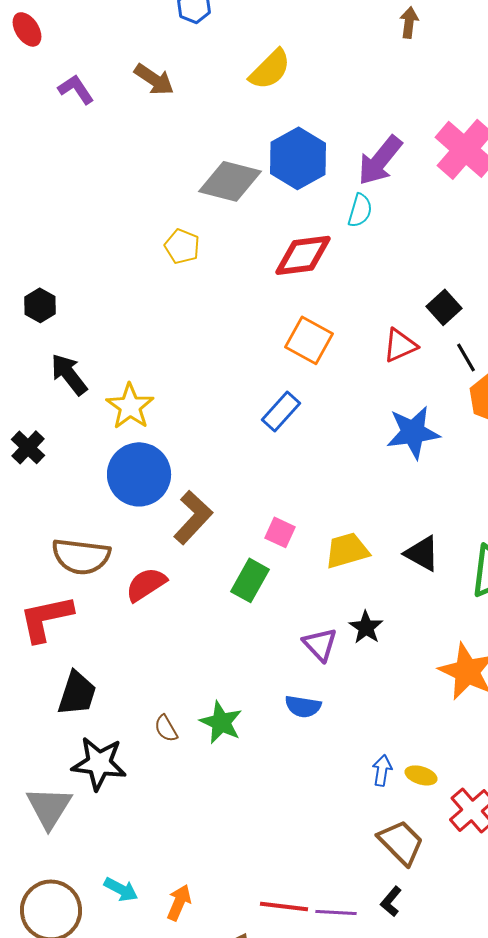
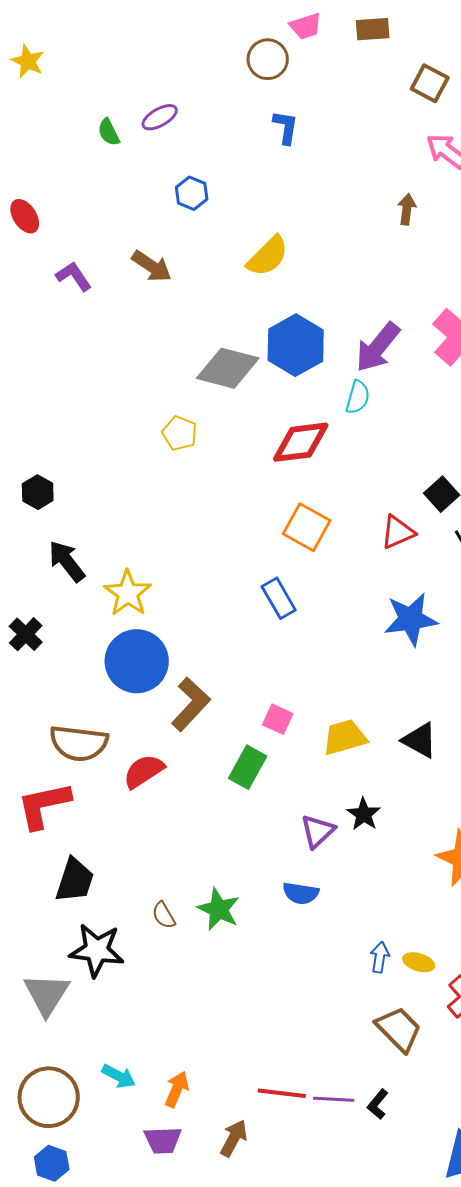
blue rectangle: (281, 411) -> (279, 598), turned -72
purple triangle: (320, 644) -> (318, 831), turned 30
black L-shape: (391, 901) -> (378, 1104), moved

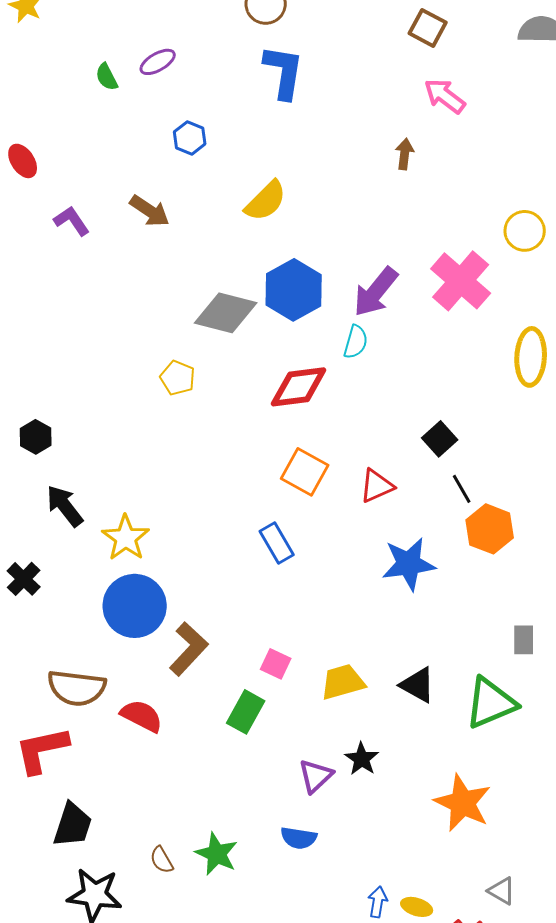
blue L-shape: (286, 127) -> (284, 72), size x1.6
red triangle: (398, 532) -> (377, 486), moved
red semicircle: (144, 771) -> (142, 716), turned 60

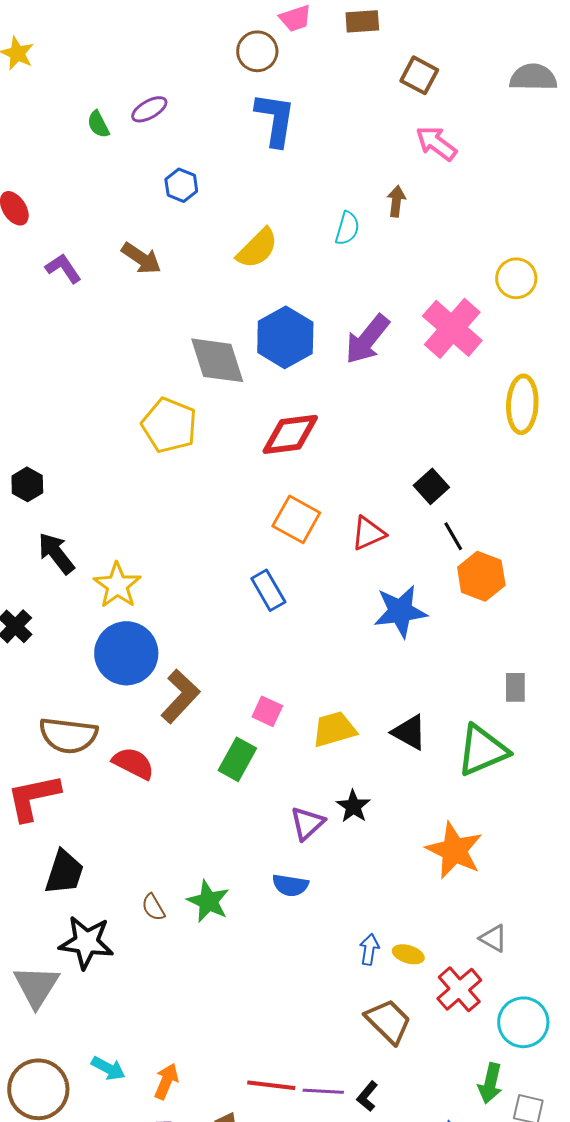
gray diamond: (226, 313) -> (217, 360), turned 58
cyan semicircle: (356, 342) -> (347, 228), moved
yellow pentagon: (178, 378) -> (169, 425), size x1.6

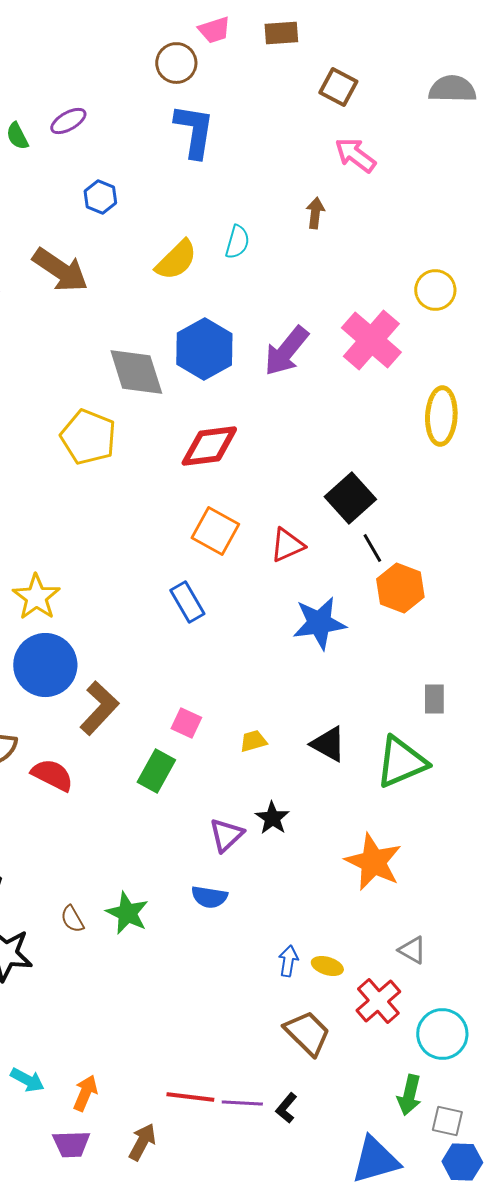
cyan semicircle: (347, 228) -> (237, 242), moved
brown arrow: (141, 258) -> (60, 270), size x1.4
black square: (431, 486) -> (350, 498), size x1.4
yellow trapezoid: (334, 729) -> (253, 741), size x0.6

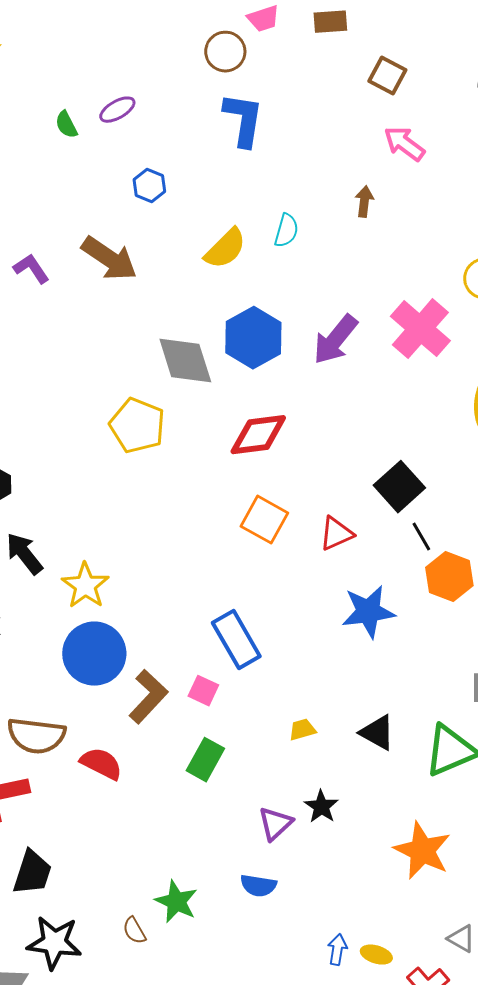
blue rectangle: (187, 602) -> (236, 640), moved, size x1.4
pink square: (186, 723) -> (203, 691), moved
brown semicircle: (72, 919) -> (134, 931), moved

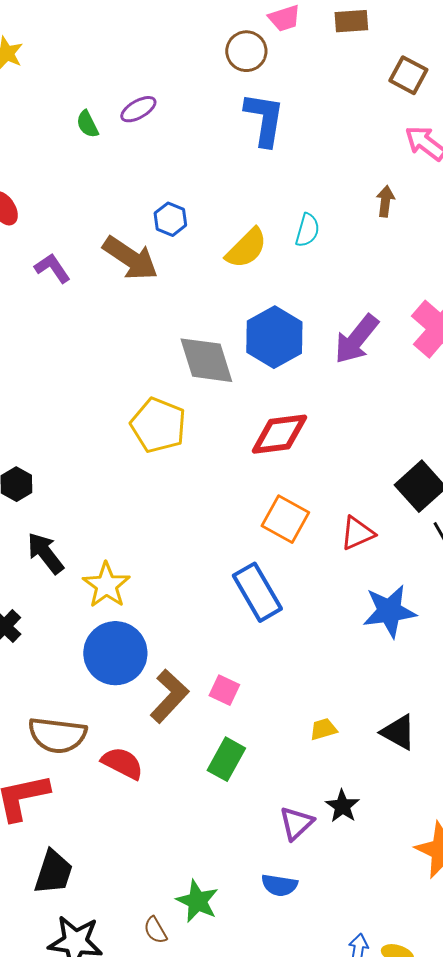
blue hexagon: (149, 186) -> (170, 219), moved
blue rectangle: (236, 640) -> (257, 592), moved

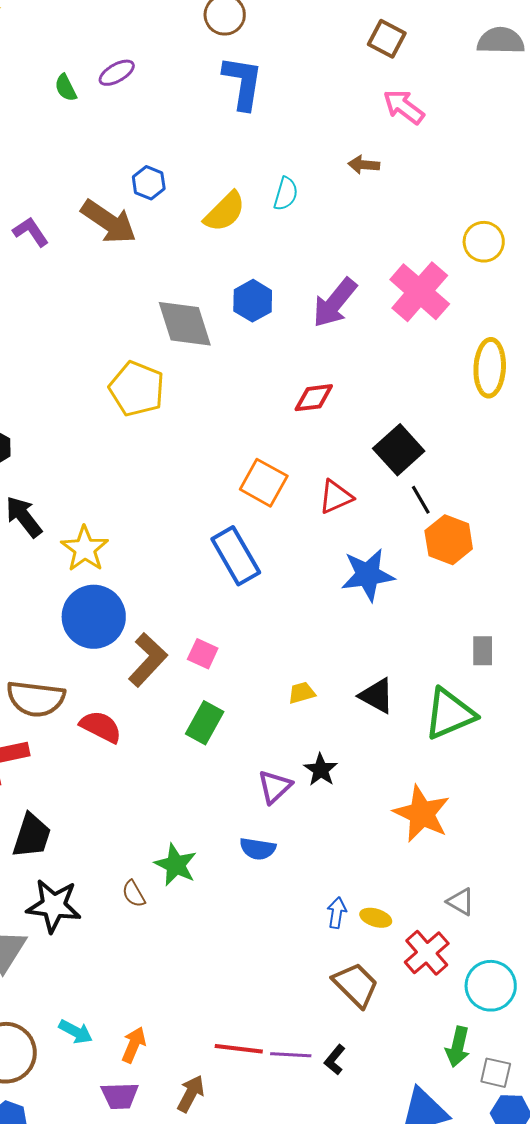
brown arrow: (385, 201) -> (364, 165), turned -92
blue hexagon: (274, 337) -> (253, 301), size x0.7
red diamond: (279, 434) -> (314, 398), moved, size x0.7

